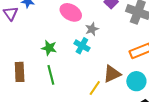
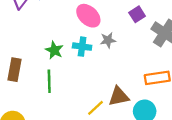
cyan cross: (82, 46) -> (82, 47), moved, turned -35

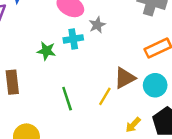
green line: (49, 81) -> (67, 99), moved

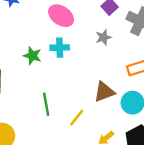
gray star: (97, 25) -> (103, 37), moved
yellow line: (105, 96) -> (77, 118), moved

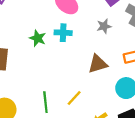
brown triangle: (104, 92) -> (98, 64), moved
green line: (46, 104) -> (45, 102), moved

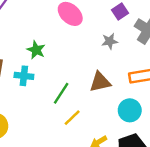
cyan cross: (63, 33) -> (24, 76), moved
green line: (45, 102) -> (61, 93), moved, turned 36

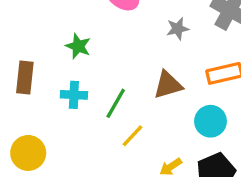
cyan cross: (24, 76) -> (74, 95), moved

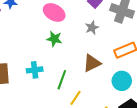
green star: (78, 46) -> (54, 39), moved
cyan cross: (74, 95) -> (35, 70), moved

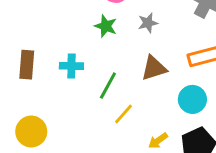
gray star: (92, 28) -> (148, 23), moved

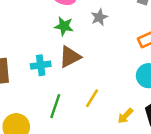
brown triangle: (154, 68) -> (70, 57), moved
green line: (108, 86) -> (55, 106), moved

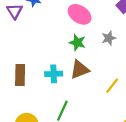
yellow line: (92, 98) -> (112, 86), moved

